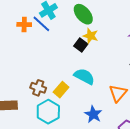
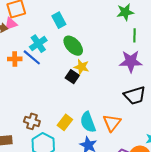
cyan semicircle: (84, 76) -> (88, 122), moved, turned -135
yellow rectangle: (61, 90) -> (65, 122), moved

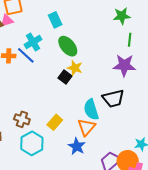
black trapezoid: (135, 95) -> (113, 98), moved
cyan semicircle: (88, 122) -> (91, 110), moved
orange triangle: (112, 123) -> (87, 127), moved

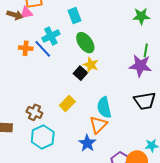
green line: (130, 40) -> (146, 50), moved
black trapezoid: (113, 98) -> (145, 101), moved
yellow rectangle: (55, 122) -> (67, 104), moved

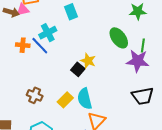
green ellipse: (85, 43) -> (119, 38), moved
cyan semicircle: (104, 107) -> (85, 99), moved
brown cross: (34, 112) -> (35, 95), moved

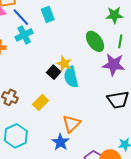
blue line: (40, 46) -> (21, 17), moved
green line: (143, 46) -> (120, 41), moved
cyan semicircle: (85, 99) -> (71, 77), moved

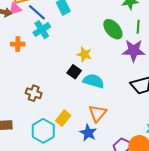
black square: (54, 72) -> (74, 72), moved
cyan semicircle: (71, 77) -> (94, 81), moved, turned 125
yellow rectangle: (41, 102) -> (63, 118), moved

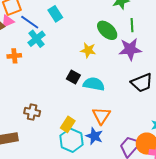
yellow star: (84, 54) -> (88, 50), moved
brown cross: (34, 93) -> (32, 112), moved
cyan hexagon: (43, 131) -> (72, 140), moved

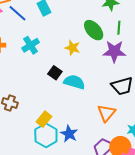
cyan cross: (37, 39) -> (31, 45), moved
orange triangle: (101, 116) -> (106, 113), moved

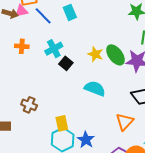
green ellipse: (94, 30) -> (116, 55), moved
black square: (55, 73) -> (66, 63), moved
yellow rectangle: (44, 119) -> (62, 123), turned -56

